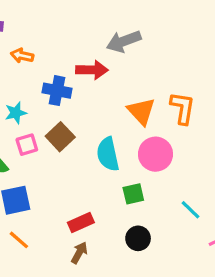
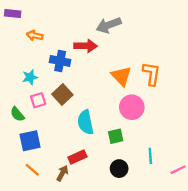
cyan semicircle: (108, 154) -> (86, 122), moved
cyan line: (190, 210) -> (150, 156), moved, turned 42
brown arrow: (79, 253) -> (62, 173), moved

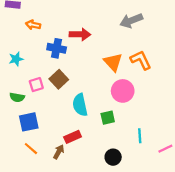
gray arrow: (109, 25) -> (131, 21), moved
orange L-shape: (151, 74) -> (141, 60), turned -35
cyan star: (30, 77) -> (16, 59), moved
green semicircle: (17, 114) -> (17, 97), turned -40
black circle: (119, 169) -> (113, 157), moved

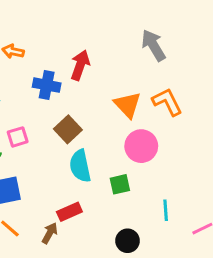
gray arrow: (131, 21) -> (153, 45), turned 80
red arrow: (80, 34) -> (80, 65), turned -72
brown square: (59, 79) -> (68, 129), moved

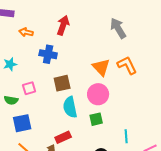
red arrow: (80, 65) -> (63, 25), moved
brown square: (68, 129) -> (62, 83), turned 30
pink circle: (141, 146) -> (98, 94), moved

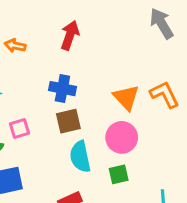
gray arrow: (118, 28) -> (162, 23), moved
blue cross: (48, 54) -> (62, 89), moved

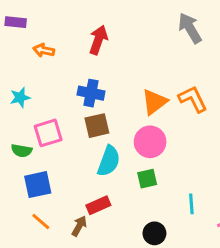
orange triangle: (126, 97) -> (154, 102), turned 36
pink square: (19, 129) -> (48, 133), size x1.4
cyan semicircle: (80, 157) -> (109, 161), turned -148

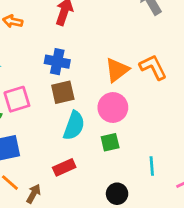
brown arrow: (79, 226) -> (34, 194), moved

